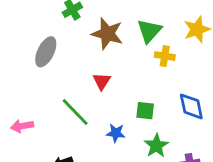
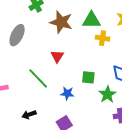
green triangle: (149, 31) -> (91, 20), turned 48
green star: (156, 146) -> (108, 94), moved

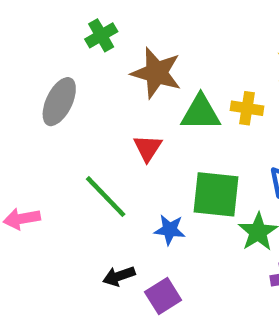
green triangle: (91, 20) -> (201, 113), moved
green square: (88, 77) -> (216, 194), size x1.6
black arrow: (29, 115) -> (119, 276), moved

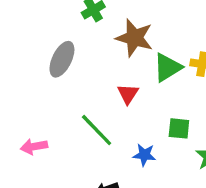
green triangle: (201, 113) -> (167, 67), turned -32
green square: (216, 194) -> (179, 128), size x0.6

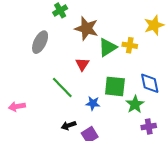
green square: (179, 128) -> (115, 86), size x1.5
pink arrow: (34, 147) -> (17, 106), moved

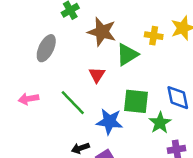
yellow cross: (130, 45) -> (154, 36), moved
blue star: (93, 103) -> (109, 122), size x1.5
pink arrow: (17, 106) -> (29, 99), moved

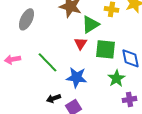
red triangle: (97, 75) -> (80, 43), moved
green square: (136, 101) -> (105, 49), moved

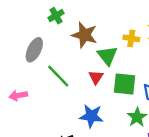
green triangle: (90, 24) -> (107, 56), turned -36
green line: (47, 62) -> (58, 76), moved

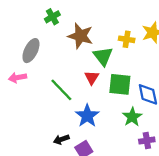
green line: (58, 76) -> (61, 90), moved
pink arrow: (18, 95) -> (17, 78), moved
blue star: (91, 116) -> (87, 116), turned 30

